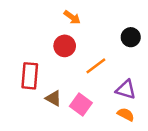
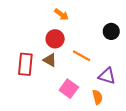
orange line: (96, 66) -> (82, 56), turned 66
brown triangle: (53, 98) -> (50, 60), moved
orange semicircle: (126, 114) -> (97, 97), moved, turned 48

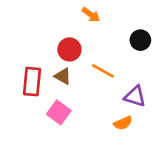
orange arrow: (61, 14) -> (91, 15), moved
pink square: (69, 89) -> (59, 112), moved
orange semicircle: (97, 97) -> (123, 123), turned 80

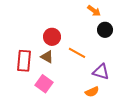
orange arrow: (91, 15) -> (94, 11), moved

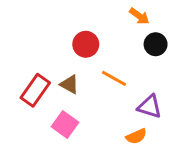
red circle: (52, 37) -> (86, 44), moved
red rectangle: (24, 61) -> (35, 90), turned 30

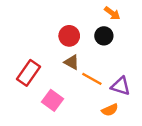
black circle: (156, 44) -> (104, 36), moved
orange line: (114, 78) -> (92, 79), moved
brown triangle: (69, 84) -> (72, 62), moved

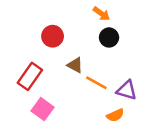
orange arrow: (112, 13) -> (101, 14), moved
red circle: (69, 36) -> (53, 36), moved
pink square: (52, 100) -> (42, 109), moved

